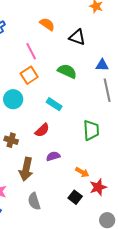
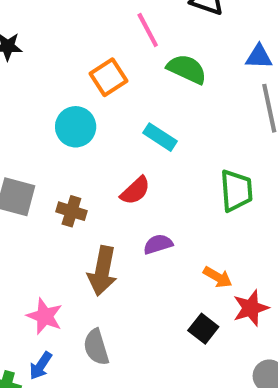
pink line: (31, 51) -> (148, 30), moved
gray semicircle: (34, 201) -> (96, 347), moved

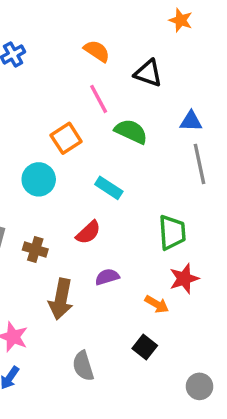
red star: (251, 308) -> (184, 279), moved
gray semicircle: (96, 347) -> (83, 366), moved

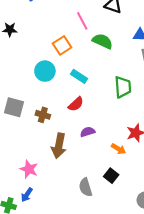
cyan rectangle: (109, 188) -> (79, 76), moved
green trapezoid: (172, 232) -> (123, 87), moved
gray semicircle: (83, 366) -> (85, 187), moved

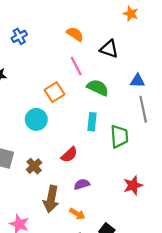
cyan rectangle: (79, 76) -> (92, 122), moved, turned 63
brown cross: (43, 115) -> (34, 166), turned 32
orange arrow: (119, 149) -> (77, 214), moved

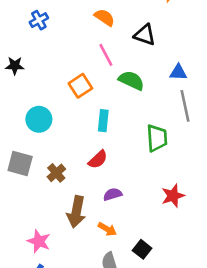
cyan circle: (36, 119) -> (39, 119), moved
cyan rectangle: (92, 122) -> (103, 121), moved

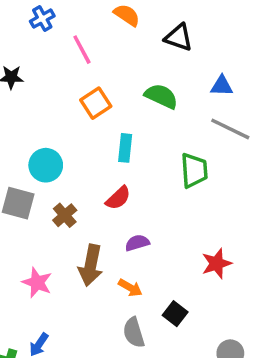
pink line: (106, 55) -> (82, 50), moved
gray line: (185, 106) -> (230, 129), turned -52
cyan circle: (39, 119) -> (46, 165), moved
red star: (173, 196) -> (217, 264), moved
pink star: (39, 241) -> (37, 283), moved

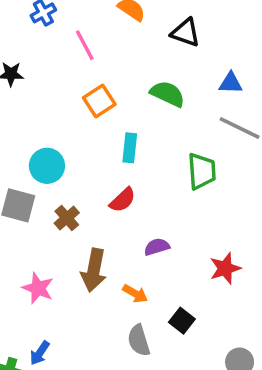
purple semicircle: (137, 243) -> (157, 247), moved

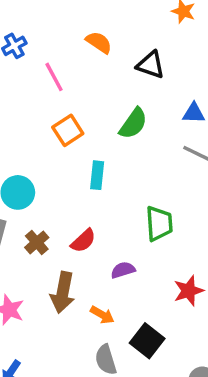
green semicircle: (168, 94) -> (133, 123), turned 100
green trapezoid: (202, 171) -> (159, 223), moved
red semicircle: (123, 200) -> (83, 241), moved
black square: (182, 321) -> (147, 341), size x1.4

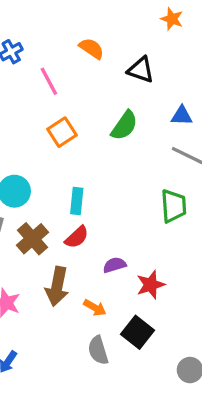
cyan rectangle: (97, 175) -> (77, 201), moved
green trapezoid: (159, 223) -> (174, 206), moved
brown cross: (37, 242) -> (32, 239), size x1.4
red star: (189, 291) -> (151, 285), moved

